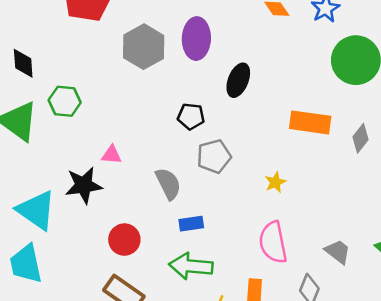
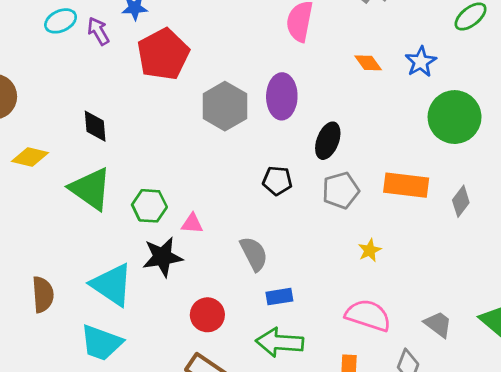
green hexagon: (65, 101) -> (149, 206), moved
gray pentagon: (214, 156) -> (341, 190), moved
pink semicircle: (273, 242) -> (368, 315), turned 120
cyan trapezoid: (26, 264) -> (101, 343), turned -57

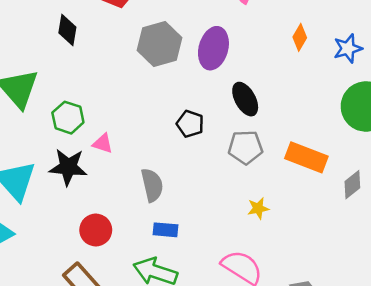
orange diamond: (368, 63) -> (300, 37), turned 52
black diamond: (95, 126) -> (67, 30), moved
black ellipse: (328, 141) -> (245, 99), turned -64

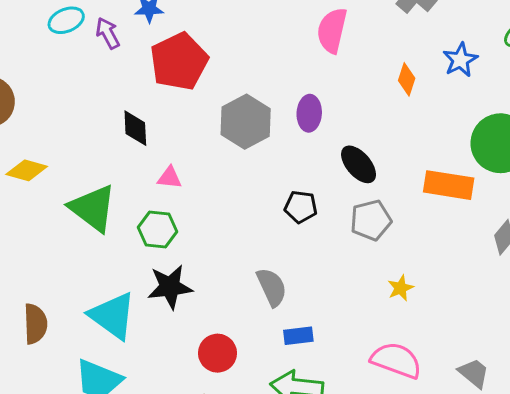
purple ellipse: (213, 48) -> (309, 113), size x0.7
blue star: (348, 48) -> (460, 60), moved
pink triangle: (103, 143) -> (170, 178), moved
orange rectangle: (306, 157) -> (449, 185), moved

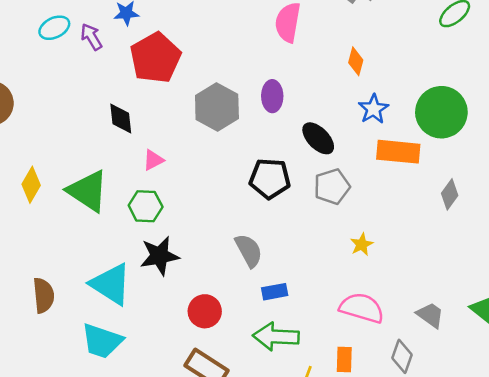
blue star: (460, 60) -> (373, 109), moved
yellow diamond: (27, 170) -> (31, 185), moved, turned -72
pink triangle: (170, 178) -> (153, 160), turned -30
black pentagon: (301, 207) -> (270, 179), size x1.4

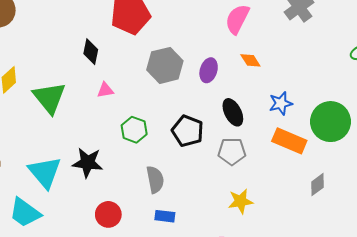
orange diamond: (356, 61) -> (250, 60), moved, turned -65
green hexagon: (146, 206) -> (134, 130), moved
yellow star: (362, 244) -> (240, 201), size x1.4

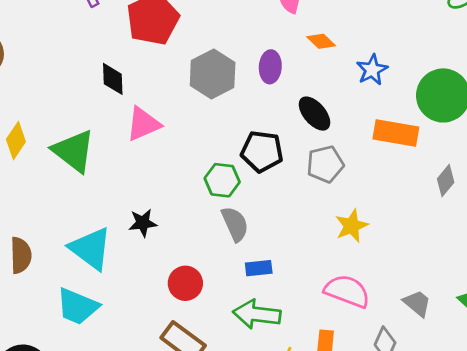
pink triangle: (105, 90) -> (143, 124), size x1.6
blue star: (281, 103) -> (372, 70), moved
green hexagon: (134, 130) -> (222, 180), moved
black star: (88, 163) -> (143, 223), size x0.7

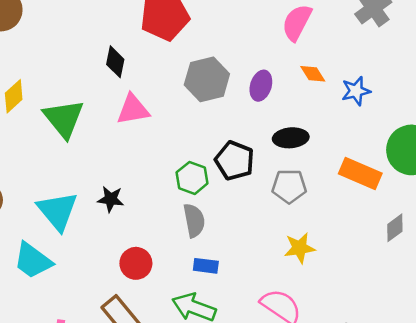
blue star: (372, 70) -> (356, 91), moved
black ellipse: (315, 114) -> (291, 138), turned -68

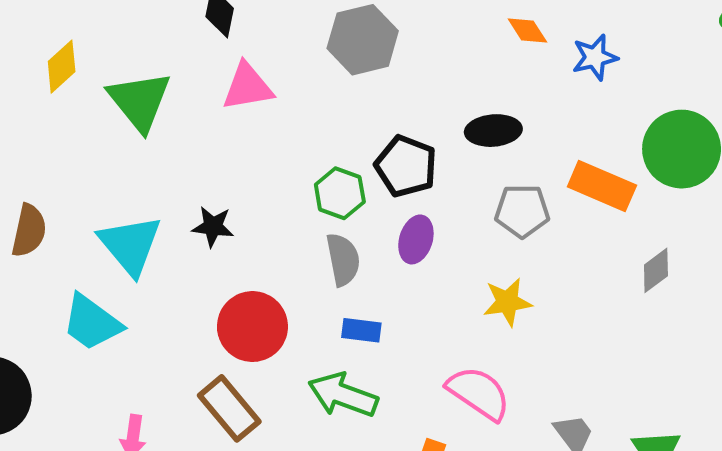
purple ellipse: (261, 86) -> (416, 239), moved
gray pentagon: (289, 186) -> (522, 211), moved
red circle: (136, 263) -> (252, 327), size x1.4

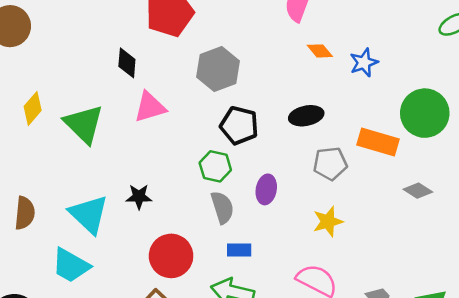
black pentagon: (406, 166) -> (239, 125), moved
gray diamond: (656, 270) -> (418, 191), turned 76

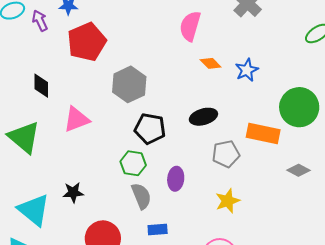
black diamond: (127, 63) -> (41, 86), moved

